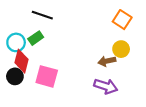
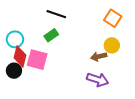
black line: (42, 15) -> (56, 14), moved
green rectangle: (36, 38) -> (51, 35), moved
pink square: (47, 76) -> (37, 60), moved

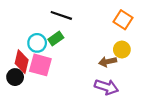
cyan circle: (15, 39) -> (37, 43), moved

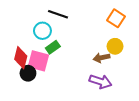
green rectangle: (56, 39) -> (53, 47), moved
cyan circle: (37, 43) -> (42, 31), moved
black circle: (15, 77) -> (28, 73), moved

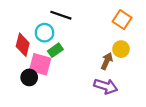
red diamond: (21, 58) -> (23, 45), moved
brown arrow: (102, 58) -> (107, 61), turned 126

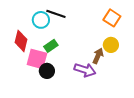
cyan circle: (45, 33) -> (41, 20), moved
black circle: (29, 77) -> (47, 71), moved
purple arrow: (106, 86) -> (85, 70), moved

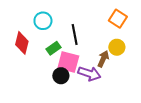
black line: (56, 14) -> (75, 35), moved, turned 60
pink square: (37, 59) -> (68, 62), moved
black circle: (47, 71) -> (61, 76), moved

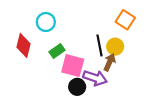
black line: (75, 35) -> (100, 45), moved
yellow circle: (117, 47) -> (115, 47), moved
black circle: (61, 76) -> (77, 87), moved

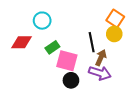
red diamond: (23, 45) -> (22, 42), turned 75
yellow circle: (115, 47) -> (114, 34), moved
purple arrow: (95, 78) -> (100, 73), moved

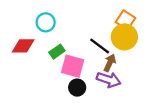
yellow circle: (114, 34) -> (124, 37), size x1.5
black line: (92, 42) -> (100, 46), turned -42

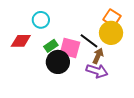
pink square: (73, 66) -> (70, 48), moved
black circle: (77, 88) -> (58, 62), moved, size x1.5

